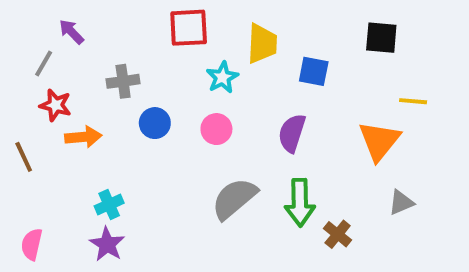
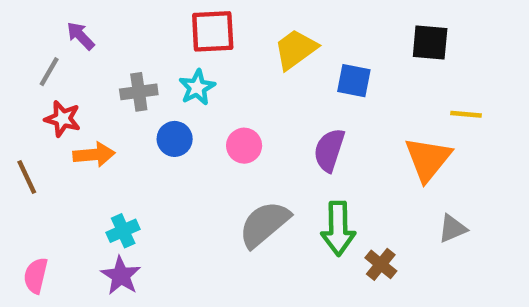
yellow trapezoid: (262, 44) -> (296, 49), turned -129
cyan star: (222, 77) -> (197, 87), moved

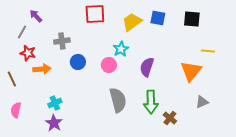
blue square: (354, 81) -> (158, 18), moved
cyan star: (197, 87) -> (121, 49), moved
gray semicircle: (264, 224) -> (118, 100), turned 115
pink semicircle: (36, 276) -> (16, 110), moved

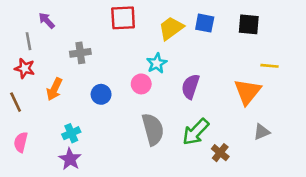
gray line: (22, 32) -> (28, 41), turned -40
red star: (28, 53) -> (25, 68), moved
blue circle: (78, 62) -> (101, 94), moved
orange arrow: (42, 69) -> (54, 89), turned 120
green arrow: (151, 102) -> (196, 132), turned 45

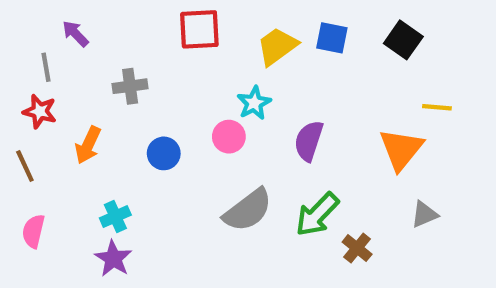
black square: (249, 24) -> (403, 40), turned 30
gray semicircle: (153, 129) -> (248, 210), turned 68

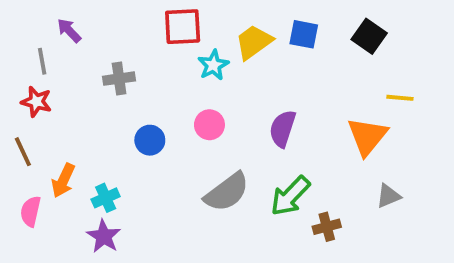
cyan star: (254, 103) -> (213, 65), moved
orange arrow: (88, 145) -> (63, 181), moved
brown cross: (357, 248) -> (327, 227), turned 36

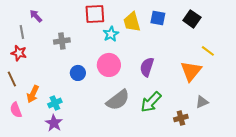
yellow trapezoid: (254, 42) -> (132, 22), turned -70
yellow line: (400, 98) -> (208, 51), turned 32
pink circle: (209, 125) -> (109, 65), size x1.5
pink semicircle: (31, 211) -> (16, 110), turned -35
brown cross: (327, 227) -> (181, 118), moved

